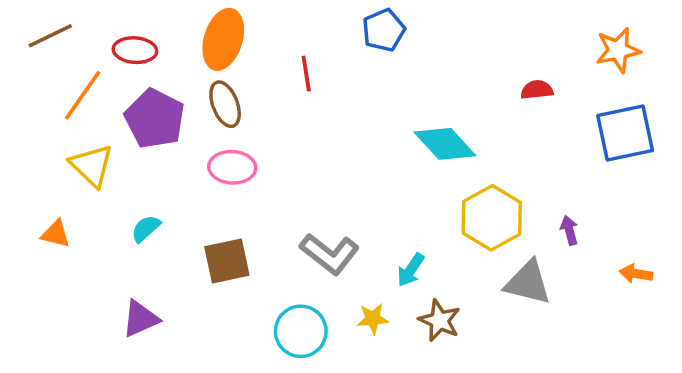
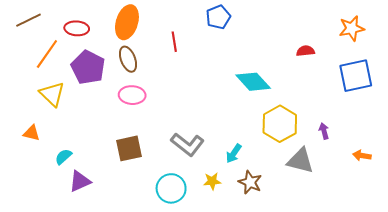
cyan semicircle: (146, 229) -> (63, 157), moved

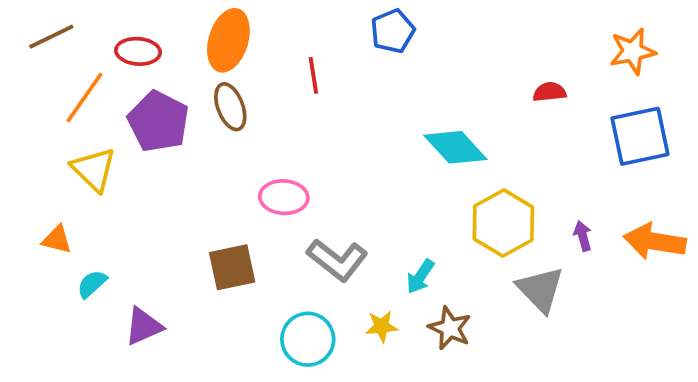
pink ellipse: (132, 95) -> (284, 197), moved
orange arrow: (362, 156) -> (655, 241), moved, size x1.8
cyan semicircle: (63, 157) -> (92, 284), moved
gray triangle: (300, 161) -> (540, 289), turned 32

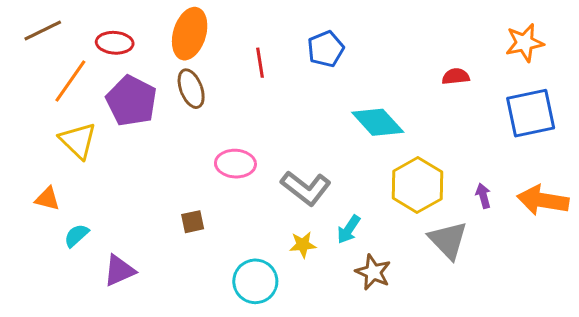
blue pentagon: (393, 31) -> (326, 49), moved
gray L-shape: (337, 260) -> (306, 188), moved
brown square: (232, 267) -> (193, 222), size x0.6
yellow star: (382, 326) -> (303, 245), moved

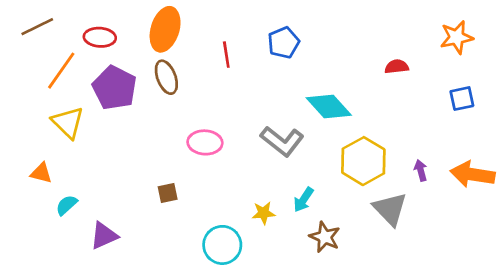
blue square: (531, 113) -> (462, 99), size x0.6
gray L-shape: (306, 188) -> (282, 141), moved

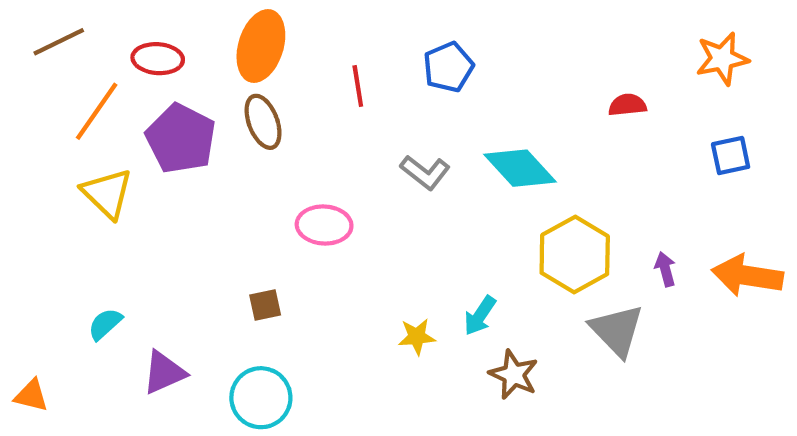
gray L-shape: (282, 141) -> (425, 172), moved, size x0.7
orange triangle: (41, 173) -> (31, 396), moved
cyan circle: (222, 245) -> (261, 398), moved

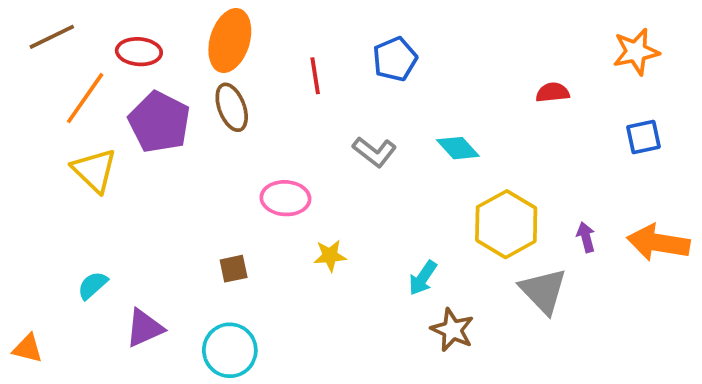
cyan diamond: (520, 168) -> (458, 148), size x0.7
yellow star: (417, 337) -> (330, 256), moved

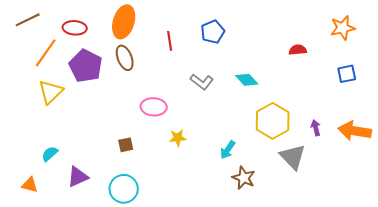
yellow triangle: (94, 170) -> (51, 92), turned 32
orange triangle: (28, 348) -> (30, 185), moved

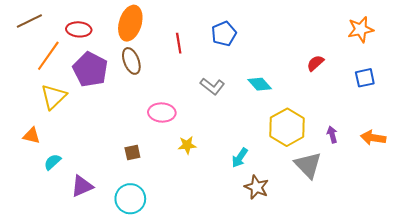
red semicircle: (298, 50) -> (315, 63), moved, turned -36
orange arrow: (355, 131) -> (373, 138), size x0.7
orange triangle: (30, 185) -> (31, 136), moved

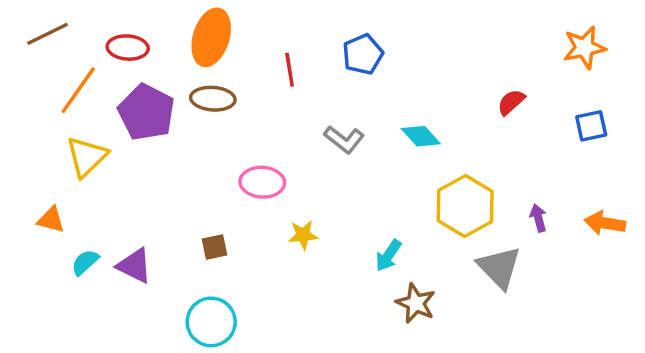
brown ellipse: (131, 61) -> (213, 99), turned -65
purple triangle: (82, 186) -> (134, 266), moved, turned 50

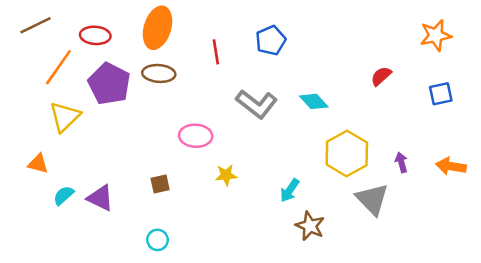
gray L-shape: (344, 140) -> (257, 104), size x1.4
cyan circle: (211, 322) -> (158, 240), size x0.6

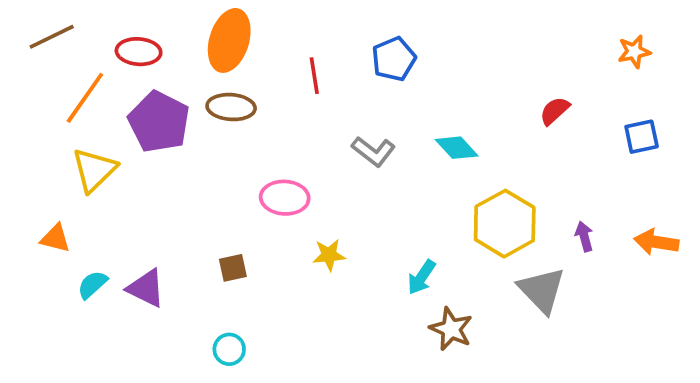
orange star: (436, 35) -> (634, 52), size x0.7
gray L-shape: (257, 104) -> (373, 151), size x0.7

